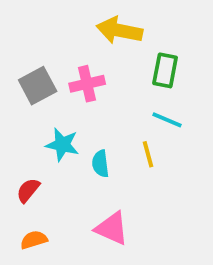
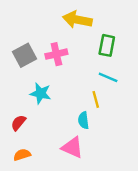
cyan semicircle: (100, 164) -> (83, 120), moved

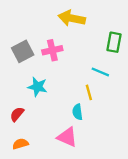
green rectangle: (107, 45) -> (114, 42), moved

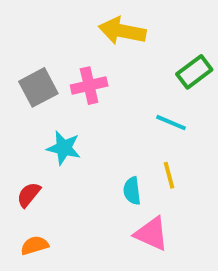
green rectangle: (114, 42) -> (194, 72), turned 42
yellow line: (89, 92) -> (169, 175), moved
pink triangle: (67, 137) -> (151, 234), moved

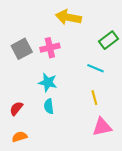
cyan star: (64, 148) -> (48, 82), moved
cyan semicircle: (132, 191) -> (49, 106), moved
pink triangle: (151, 234) -> (102, 127), moved, turned -36

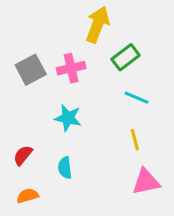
yellow arrow: (68, 17) -> (98, 25), turned 100
green rectangle: (109, 40) -> (126, 57), moved
cyan semicircle: (49, 106) -> (65, 168), moved

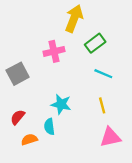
gray square: (31, 70) -> (18, 74), moved
cyan star: (68, 118) -> (61, 104), moved
orange semicircle: (28, 196) -> (29, 139), moved

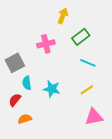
yellow arrow: (74, 19) -> (63, 16), size x0.7
yellow line: (102, 105) -> (87, 90), turned 72
cyan semicircle: (49, 127) -> (27, 83), moved

